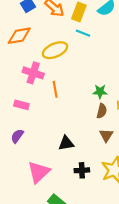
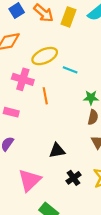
cyan line: (83, 33) -> (70, 70), moved
black cross: (82, 170) -> (73, 178), turned -32

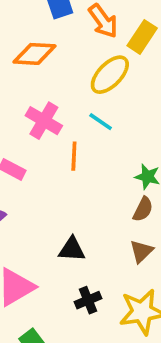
yellow ellipse: (45, 56) -> (110, 75), moved, turned -35
cyan line: (70, 70) -> (101, 122), moved

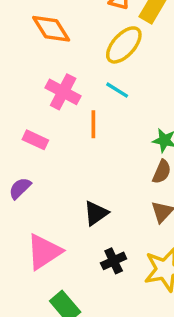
orange diamond: (35, 54) -> (51, 29), turned 57
black triangle: (72, 249) -> (96, 213), turned -36

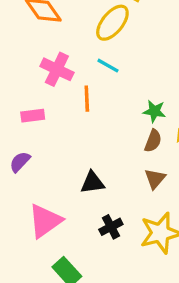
pink rectangle: (35, 140) -> (33, 116), turned -30
black triangle: (96, 213) -> (92, 183), turned 30

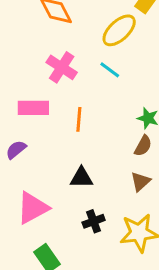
orange line: (87, 99) -> (79, 119), moved
pink rectangle: (33, 116) -> (33, 108), size x1.4

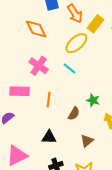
brown semicircle: (143, 146) -> (74, 114), moved

